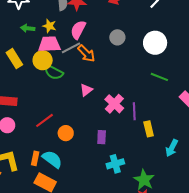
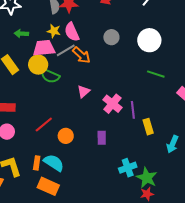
yellow star: (49, 26) -> (54, 31), moved
pink semicircle: (78, 30) -> (72, 32), turned -48
cyan cross: (115, 164) -> (128, 168), moved

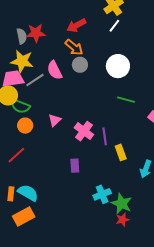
yellow star: (54, 31) -> (22, 61), size x1.6
pink semicircle: (72, 32) -> (55, 70), moved
orange arrow: (81, 55) -> (74, 47), moved
orange circle: (66, 136) -> (25, 126), moved
orange rectangle: (48, 186) -> (24, 217), turned -50

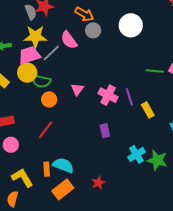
green line: (126, 100) -> (155, 71), moved
red star: (123, 220) -> (98, 183), moved

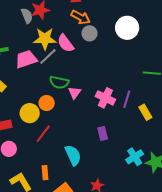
yellow star: (35, 37) -> (45, 39), moved
yellow circle: (27, 73) -> (30, 113), moved
green semicircle: (41, 81) -> (59, 82), moved
purple line: (129, 97) -> (127, 99), turned 36
cyan semicircle: (63, 165) -> (73, 155), moved, turned 45

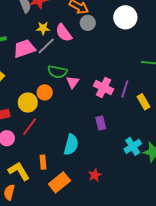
yellow star: (45, 39) -> (43, 28), size x0.6
red line: (43, 134) -> (30, 126), moved
cyan semicircle: (73, 155) -> (71, 145), turned 40

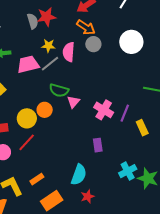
pink semicircle: (64, 33) -> (69, 52), turned 36
cyan semicircle: (71, 145) -> (79, 175), moved
orange rectangle: (43, 162) -> (37, 179), turned 56

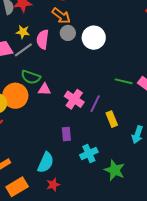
white circle: (131, 42) -> (94, 38), moved
pink triangle: (73, 102) -> (44, 89), turned 48
orange circle: (45, 110) -> (15, 96), size x1.6
cyan cross: (128, 171) -> (89, 154), moved

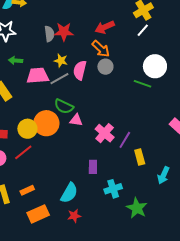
white circle: (94, 38) -> (155, 66), moved
green line: (124, 81) -> (143, 84), moved

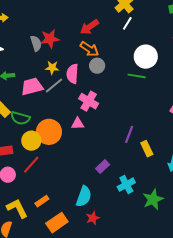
green semicircle: (64, 106) -> (20, 118), moved
pink cross: (105, 133) -> (89, 101), moved
purple rectangle: (93, 167) -> (103, 167), turned 56
green star: (137, 208) -> (153, 199), turned 30

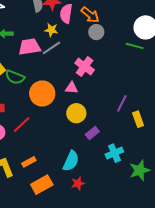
pink semicircle: (72, 74) -> (66, 14), moved
yellow circle: (31, 141) -> (76, 113), moved

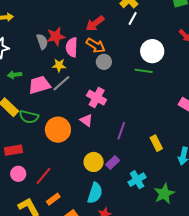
pink triangle: (72, 88) -> (86, 120), turned 40
purple line: (122, 103) -> (121, 131), moved
yellow circle: (76, 113) -> (94, 162), moved
red line: (22, 125) -> (43, 176), moved

